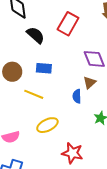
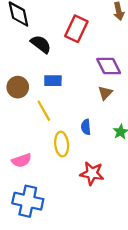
yellow line: (34, 94) -> (44, 111), turned 42
blue semicircle: (77, 96) -> (86, 127), moved
yellow ellipse: (47, 125) -> (62, 144), turned -65

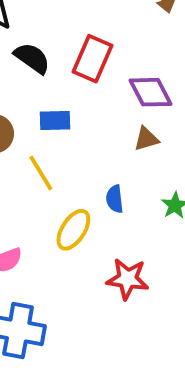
red rectangle: (76, 29) -> (92, 59), moved
brown triangle: (105, 93) -> (146, 139), turned 32
yellow ellipse: (62, 144) -> (73, 230), turned 40

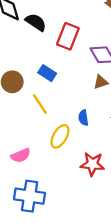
black semicircle: (32, 58) -> (36, 22), moved
blue rectangle: (55, 121) -> (47, 73), turned 36

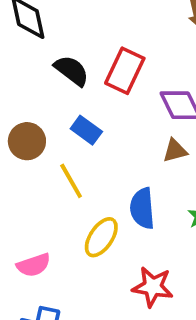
black semicircle: (36, 22) -> (72, 71), moved
blue semicircle: (83, 118) -> (142, 208), size x1.5

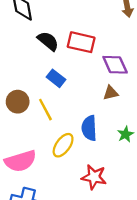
red rectangle: (125, 71) -> (81, 42), turned 76
brown circle: (27, 141) -> (18, 102), moved
pink semicircle: (34, 265) -> (20, 161), size x1.5

